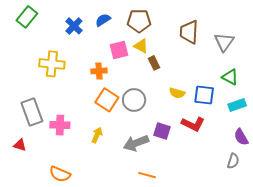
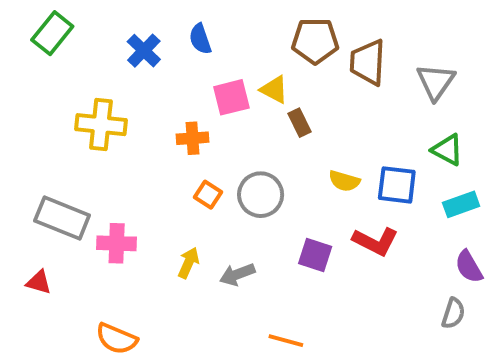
blue semicircle: (103, 20) -> (200, 39), turned -77
brown pentagon: (139, 21) -> (315, 41), moved
orange square: (107, 100) -> (208, 195), size x0.6
gray rectangle: (32, 112) -> (62, 218), turned -48
gray arrow: (136, 143) -> (237, 274), moved, size x0.7

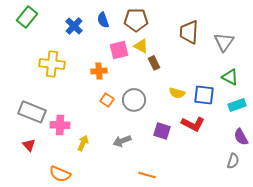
brown pentagon: (315, 41) -> (136, 20), moved
yellow arrow: (189, 263) -> (83, 143), moved
red triangle: (39, 282) -> (29, 145), moved, turned 32

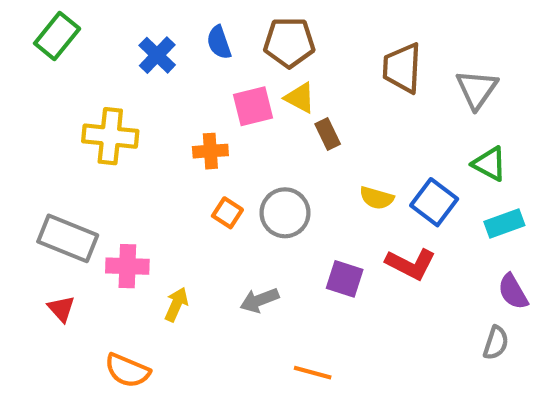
blue square: (204, 95) -> (434, 202), turned 30

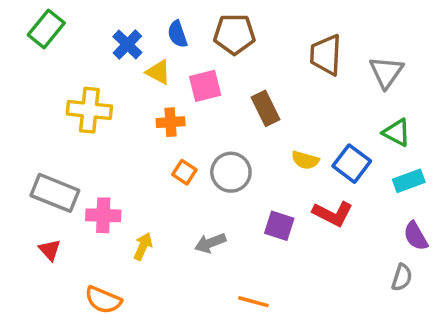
yellow triangle: (300, 98) -> (158, 72), moved
brown rectangle: (328, 134) -> (265, 108), size x1.4

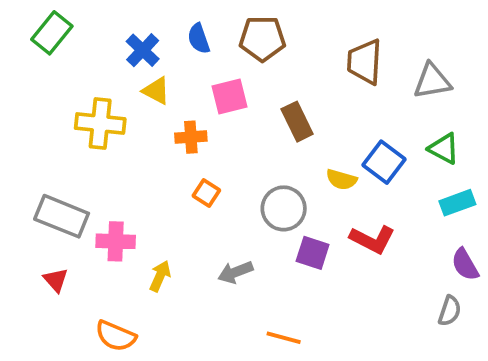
yellow triangle: (158, 72) -> (156, 91), moved
gray triangle: (386, 72) -> (432, 81), turned 45
blue square: (352, 164) -> (384, 162), moved
gray circle: (231, 172) -> (284, 208), moved

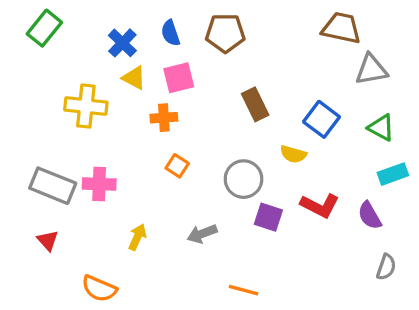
brown trapezoid: (365, 62) -> (341, 28), moved, turned 99
pink square: (230, 96) -> (179, 78), moved
blue square: (384, 162) -> (321, 119), moved
pink cross: (116, 241) -> (99, 184), moved
purple semicircle: (465, 264) -> (370, 216), moved

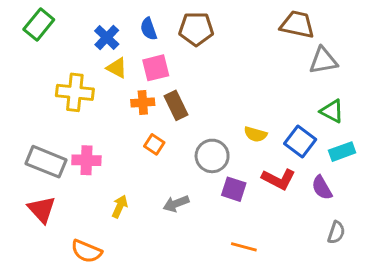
brown rectangle: (255, 104) -> (176, 105), moved
blue square: (321, 119) -> (300, 141), moved
red triangle: (48, 240) -> (42, 209), size x1.5
orange line: (244, 290) -> (244, 247), moved

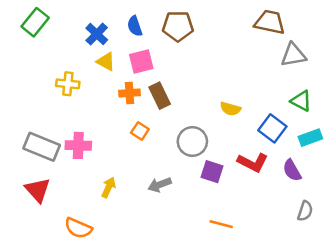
yellow cross: (75, 92) -> (68, 84), size x0.7
yellow semicircle: (255, 134) -> (230, 109), moved

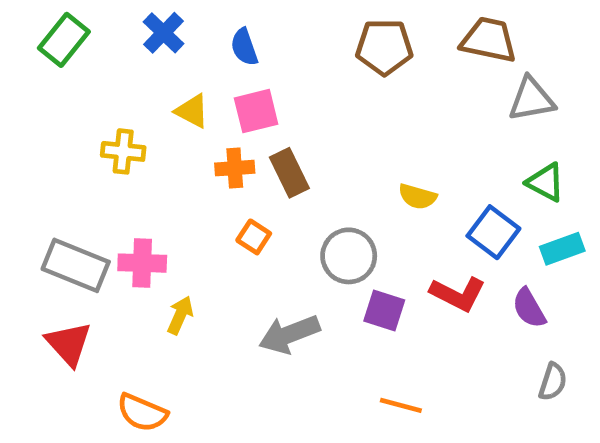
brown pentagon: (178, 26) -> (384, 47), moved
blue cross: (97, 34) -> (164, 33), moved
gray arrow: (160, 185) -> (289, 334), size x1.4
yellow arrow: (108, 187) -> (180, 315), moved

